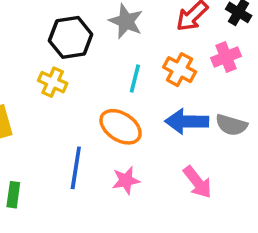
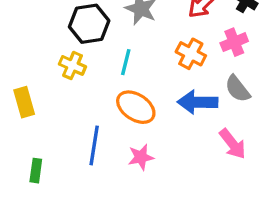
cyan line: (135, 79) -> (126, 62), moved
gray semicircle: (231, 125) -> (238, 89), moved, turned 36
pink arrow: (197, 182) -> (233, 144), moved

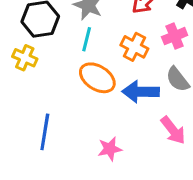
cyan line: (126, 62) -> (87, 39), moved
orange ellipse: (136, 107) -> (97, 78), moved
pink star: (141, 157) -> (110, 149), moved

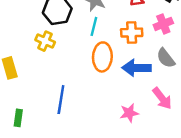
orange cross: (134, 47) -> (132, 33), turned -30
orange ellipse: (97, 78) -> (102, 57), turned 60
pink star: (110, 149) -> (129, 113), moved

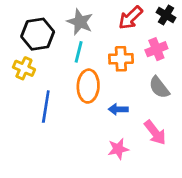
blue arrow: (137, 68) -> (118, 109), moved, size x0.6
blue line: (61, 100) -> (46, 107), moved

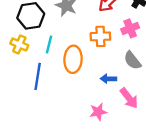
cyan line: (79, 52) -> (49, 44), moved
blue arrow: (118, 109) -> (108, 79), moved

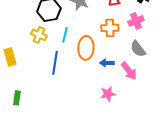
blue arrow: (108, 79) -> (107, 63), moved
pink arrow: (129, 98) -> (129, 71), moved

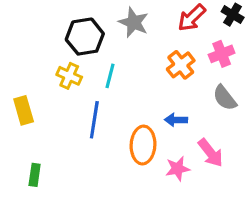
orange cross: (110, 28) -> (181, 65), turned -36
orange ellipse: (86, 48) -> (143, 145), moved
pink arrow: (129, 71) -> (211, 153), moved

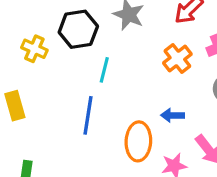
yellow cross: (69, 76) -> (34, 49), moved

